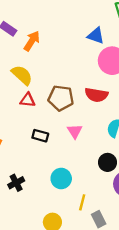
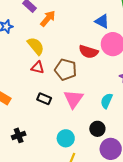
red semicircle: (96, 95) -> (88, 52), moved
pink triangle: (75, 131) -> (73, 99), size x1.5
cyan circle: (61, 178) -> (66, 138), moved

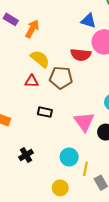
yellow semicircle: (36, 46) -> (40, 59), moved
pink triangle: (73, 99) -> (84, 122), moved
cyan circle: (66, 138) -> (69, 157), moved

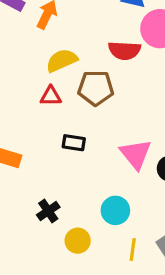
yellow semicircle: (40, 59) -> (62, 60), turned -60
yellow line: (85, 169) -> (133, 250), moved
yellow circle: (60, 188) -> (78, 241), moved

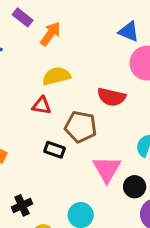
red semicircle: (125, 50) -> (111, 97), moved
brown pentagon: (96, 88) -> (81, 127), moved

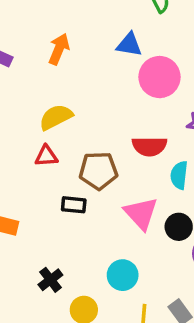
orange arrow: (50, 34) -> (59, 49), moved
red semicircle: (111, 97) -> (149, 146), moved

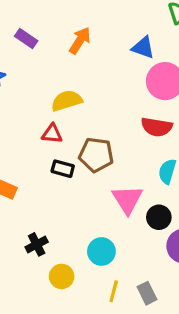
red semicircle: (149, 146) -> (157, 127), moved
black rectangle: (74, 205) -> (63, 169), moved

